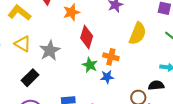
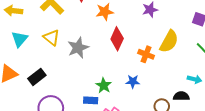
orange cross: (111, 57) -> (146, 54), moved
green star: (90, 65) -> (104, 85), moved
black rectangle: (30, 78) -> (37, 77), moved

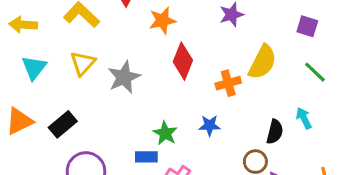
yellow triangle: (52, 38) -> (83, 63), turned 36
orange cross: (146, 54) -> (228, 83), turned -35
cyan arrow: (195, 79) -> (304, 118), turned -128
black semicircle: (181, 96) -> (275, 132), moved, turned 105

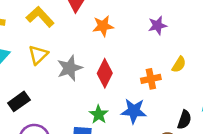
red diamond: (183, 61) -> (105, 73), moved
yellow semicircle: (263, 62) -> (179, 64), size x0.6
blue star: (210, 125) -> (134, 111), size x1.5

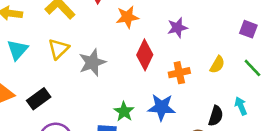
purple star: (158, 25) -> (177, 28), moved
yellow semicircle: (179, 64) -> (217, 65), moved
red diamond: (105, 73) -> (145, 55), moved

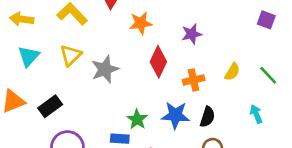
purple square: (248, 29) -> (266, 20), moved
black semicircle: (216, 116) -> (207, 117), moved

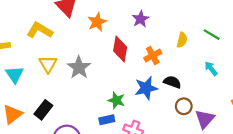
black semicircle: (207, 117) -> (172, 82), turned -72

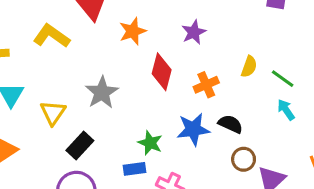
green line: (212, 35) -> (283, 79), moved
yellow triangle: (48, 64) -> (53, 113), moved
black rectangle: (43, 110) -> (80, 145), moved

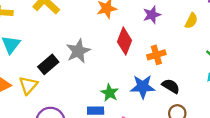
yellow semicircle: (249, 67) -> (191, 21), moved
yellow triangle: (53, 113) -> (28, 85), moved
black rectangle: (80, 145) -> (48, 64), moved

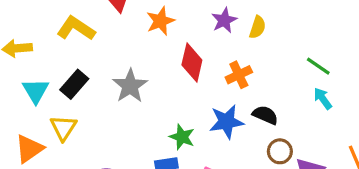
yellow semicircle: (191, 21) -> (258, 27), moved
black rectangle: (48, 64) -> (74, 84), moved
yellow triangle: (28, 85) -> (63, 128), moved

